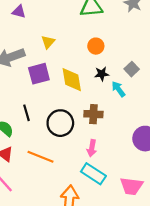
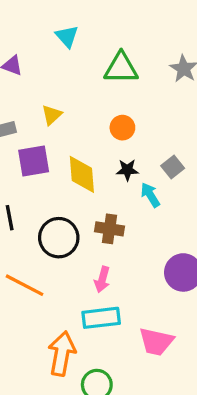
cyan rectangle: (93, 174) -> (101, 318), turned -45

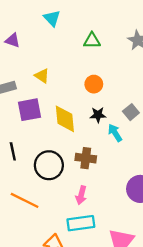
green triangle: (121, 68) -> (92, 41), size x0.7
yellow triangle: (52, 115) -> (42, 76), turned -42

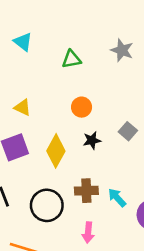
yellow diamond: (65, 119) -> (56, 151), turned 44
cyan arrow: (115, 133) -> (117, 198), moved

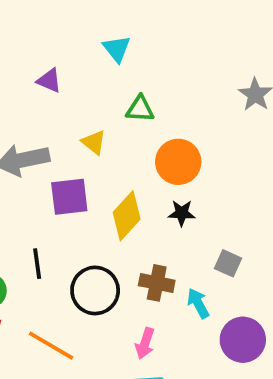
green triangle: (71, 59) -> (140, 109), moved
orange circle: (82, 107) -> (178, 162), size x1.5
gray square: (128, 131) -> (228, 263), moved, turned -30

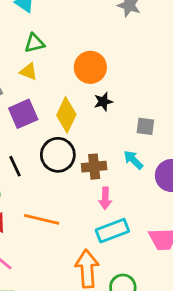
green triangle: (140, 109) -> (34, 43), moved
brown cross: (157, 283) -> (94, 167), moved
black circle: (95, 290) -> (58, 155), moved

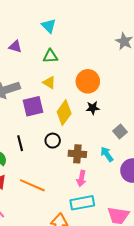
yellow triangle: (29, 72) -> (49, 83), moved
gray square: (145, 126) -> (120, 131), turned 32
black circle: (58, 155) -> (53, 141), size x0.6

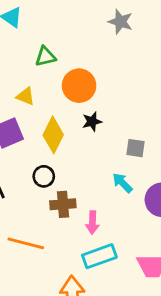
green triangle: (50, 56) -> (45, 57), moved
gray square: (120, 131) -> (136, 148), turned -32
brown cross: (77, 154) -> (63, 204), moved

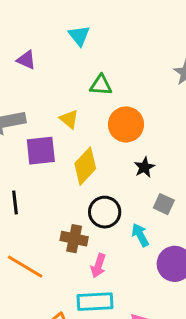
black star: (92, 122) -> (144, 167), moved, turned -30
black circle: (44, 176) -> (105, 212), moved, size x1.4

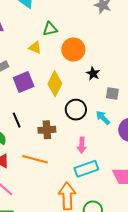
yellow triangle: (69, 119) -> (35, 48), moved
brown cross: (74, 239) -> (47, 130), moved

